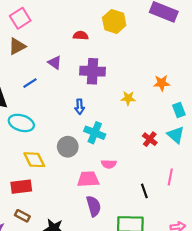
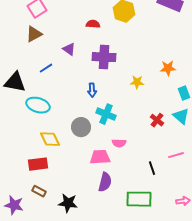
pink line: (170, 177) -> (176, 155), turned 63
purple semicircle: (94, 206) -> (105, 182), turned 30

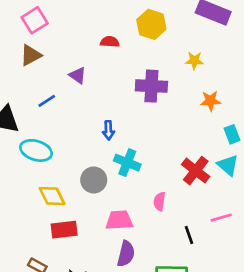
purple cross: (104, 57) -> (151, 86), moved
yellow star: (137, 82) -> (194, 61), moved
red cross: (157, 120) -> (196, 171), size x1.5
pink semicircle: (119, 143) -> (159, 201), moved, turned 96
red rectangle: (38, 164) -> (64, 230), moved

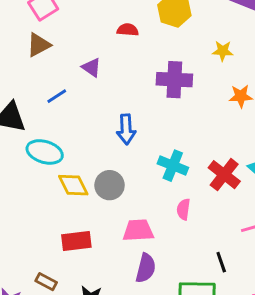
blue arrow: (108, 130) -> (126, 129), size x1.4
cyan cross: (127, 163) -> (173, 166), moved
yellow diamond: (52, 196) -> (73, 185), moved
black line: (189, 235) -> (221, 262), moved

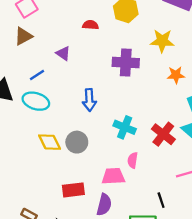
yellow star: (223, 51) -> (162, 41), size x1.5
cyan ellipse: (45, 152) -> (36, 101), moved
pink trapezoid: (138, 230) -> (113, 176), moved
red rectangle: (76, 241) -> (73, 190), moved

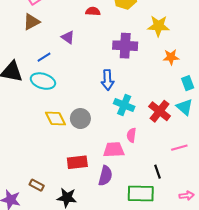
blue arrow: (89, 100) -> (107, 80), moved

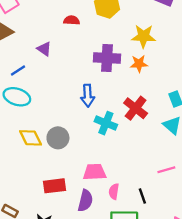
orange star: (171, 57) -> (139, 64), moved
red cross: (160, 111) -> (136, 108), moved
pink semicircle: (131, 135) -> (114, 191), moved

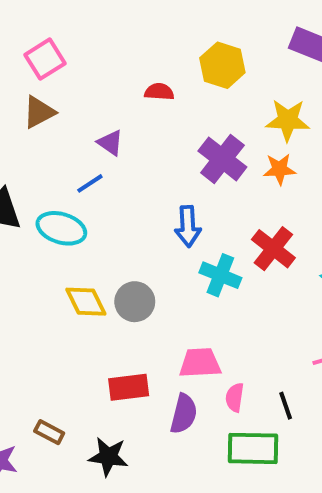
purple cross: (107, 58) -> (222, 159), turned 35
blue line: (18, 71) -> (90, 183), moved

